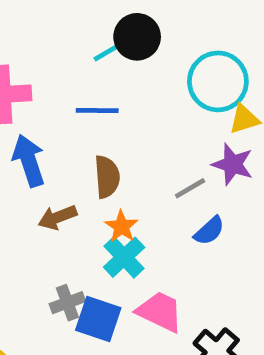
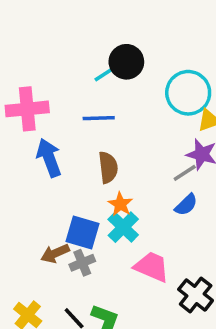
gray line: (190, 188) -> (185, 173), moved
brown arrow: (57, 217) -> (55, 253), moved
blue square: (98, 319) -> (83, 233), moved

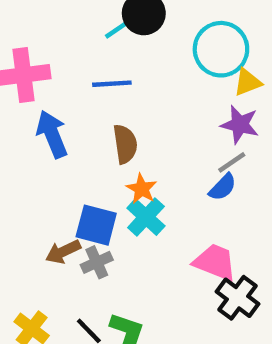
gray line: (185, 173) -> (232, 162), moved
pink trapezoid: (152, 267) -> (215, 262), moved

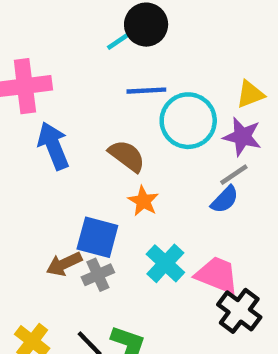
cyan circle: (221, 49) -> (188, 121), moved
blue line: (112, 84) -> (146, 91), moved
brown semicircle: (125, 144) -> (127, 156), turned -45
cyan cross: (146, 217) -> (165, 263), moved

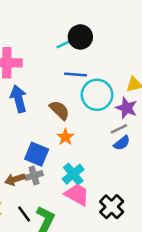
blue semicircle: (225, 200) -> (122, 143), moved
brown arrow: (64, 264) -> (15, 179), moved
pink trapezoid: (217, 275) -> (77, 195), moved

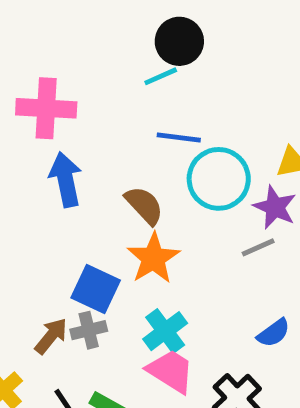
black circle: (80, 37) -> (179, 41), moved
orange star: (65, 137) -> (153, 258), size x1.5
blue semicircle: (122, 143) -> (274, 333), moved
brown arrow: (15, 179) -> (51, 336), turned 144

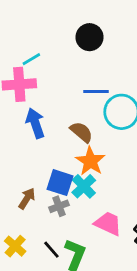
cyan line: (161, 76) -> (31, 59), moved
cyan cross: (165, 331) -> (84, 186), moved
brown arrow: (51, 336) -> (27, 198), moved

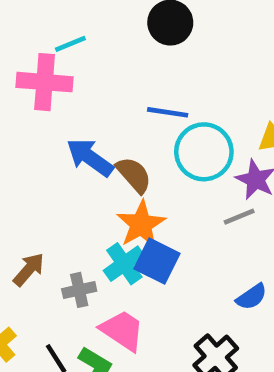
blue arrow: (35, 123) -> (90, 157), moved, turned -44
blue square: (60, 183) -> (157, 261), moved
pink trapezoid: (108, 224) -> (122, 330), moved

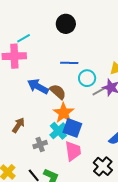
cyan circle: (204, 152) -> (87, 78), size x0.7
gray line: (239, 217) -> (99, 91), moved
brown arrow: (29, 269) -> (18, 125), moved
pink trapezoid: (122, 330) -> (73, 151), moved, turned 55

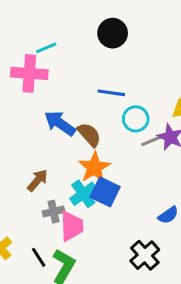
brown arrow: (18, 125) -> (37, 180), moved
pink trapezoid: (73, 151) -> (72, 226), moved

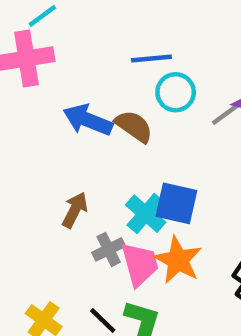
cyan circle: (136, 119) -> (176, 92), moved
orange star: (94, 167) -> (178, 260), moved

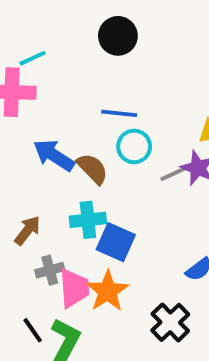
cyan cross: (146, 214) -> (88, 220), moved, turned 32

